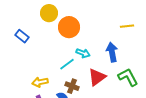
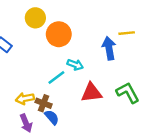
blue arrow: (112, 52) -> (109, 48), moved
red triangle: (97, 77) -> (91, 93), turned 30
brown cross: (72, 86) -> (44, 103), moved

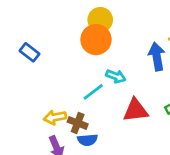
yellow circle: (35, 18) -> (100, 20), moved
blue semicircle: (52, 117) -> (87, 140), turned 126

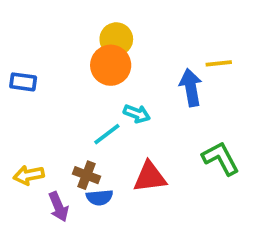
blue rectangle: (30, 52) -> (23, 82), turned -30
red triangle: (136, 110) -> (150, 177), moved
yellow arrow: (55, 117) -> (29, 175), moved

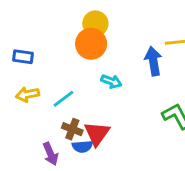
cyan line: (107, 134) -> (64, 99), moved
yellow arrow: (29, 175) -> (27, 94), moved
red triangle: (150, 177) -> (97, 133), moved, turned -48

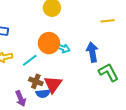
orange circle: (91, 44) -> (49, 43), moved
blue arrow: (153, 61) -> (92, 52), moved

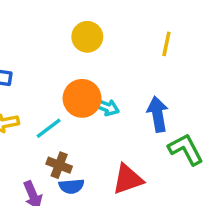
yellow line: (107, 21) -> (166, 44), moved, turned -72
red triangle: (53, 84) -> (128, 179), moved, turned 36

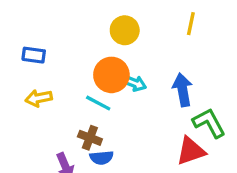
yellow circle: (87, 37) -> (125, 30), moved
cyan line: (49, 128) -> (98, 103), moved, turned 65
red triangle: (128, 179) -> (191, 151), moved

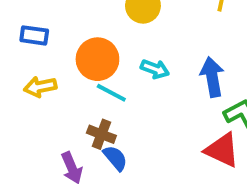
orange circle: (111, 75) -> (97, 59), moved
red triangle: (191, 151) -> (222, 150), turned 44
blue semicircle: (102, 158) -> (115, 158), turned -125

